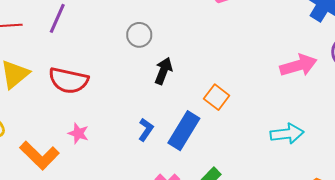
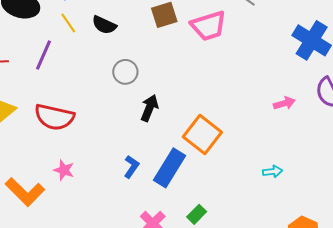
pink arrow: (298, 65) -> (284, 103), size x0.6
orange square: (217, 97) -> (202, 135), size x1.5
cyan arrow: (287, 134) -> (273, 172), size x0.6

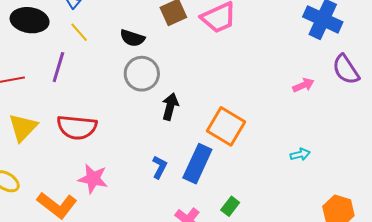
black semicircle: (104, 25) -> (132, 38), moved
gray circle: (125, 72) -> (142, 74), size x1.4
pink star: (64, 170) -> (93, 179), size x1.4

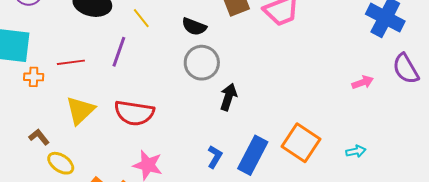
orange square: (226, 126) -> (301, 143), moved

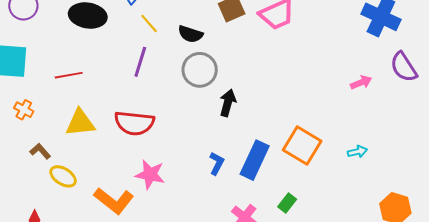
yellow line: (141, 18) -> (149, 23), moved
purple line: (119, 52) -> (140, 62), moved
orange cross: (34, 77) -> (24, 110), moved, turned 30
yellow triangle: (80, 110) -> (80, 123), turned 40

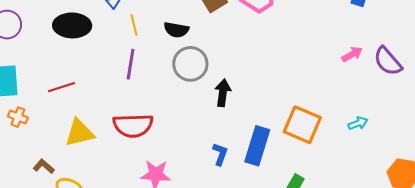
yellow line: (149, 23) -> (134, 25), turned 35
purple semicircle: (404, 67) -> (388, 61), moved
orange cross: (24, 110) -> (18, 117), moved

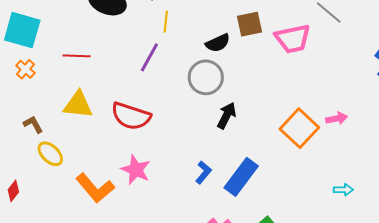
black semicircle: (176, 30) -> (218, 43), moved, turned -55
pink arrow: (352, 54) -> (337, 118), moved
orange square: (302, 125) -> (299, 128), moved

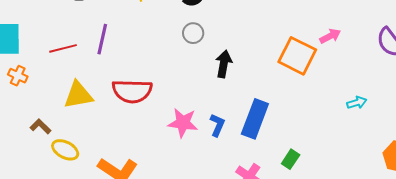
purple line: (149, 57) -> (102, 39), moved
gray circle: (206, 77) -> (193, 33), size x0.6
pink star: (136, 170) -> (183, 123), moved

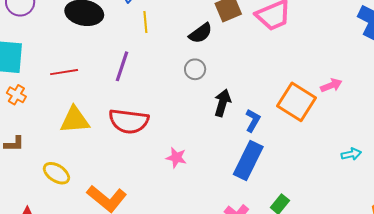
purple line: (102, 39) -> (122, 66), moved
pink star: (183, 123) -> (176, 158), size x0.7
blue L-shape: (217, 125) -> (253, 120), moved
brown L-shape: (40, 126) -> (14, 144), moved, turned 130

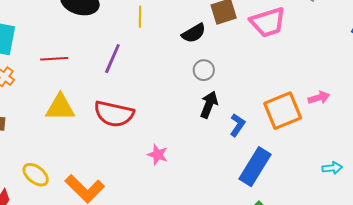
gray circle: (195, 69) -> (204, 70), moved
orange square: (296, 102) -> (283, 111), turned 30
blue rectangle: (248, 161) -> (255, 167), moved
yellow ellipse: (56, 173) -> (36, 175), moved

